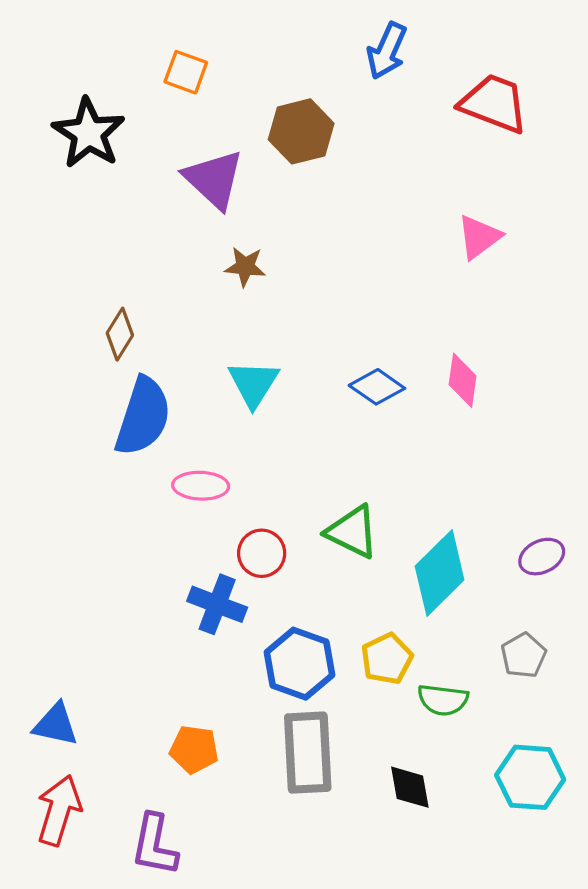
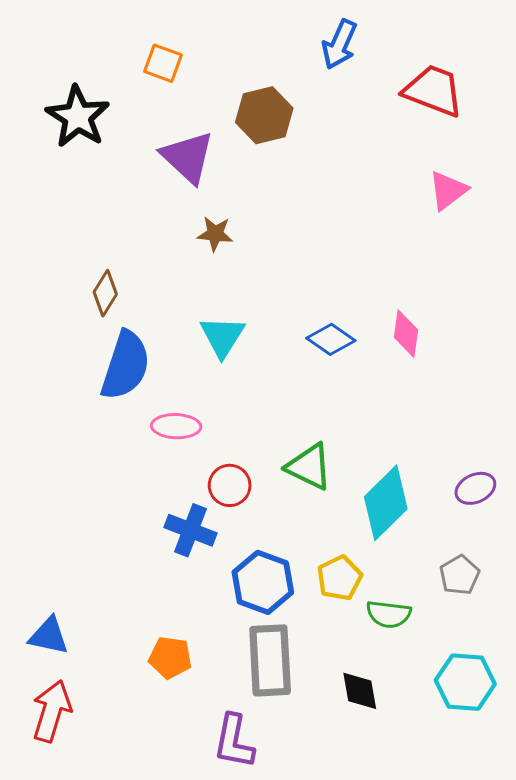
pink triangle: (479, 237) -> (448, 190), moved
purple L-shape: (155, 845) -> (234, 741), moved

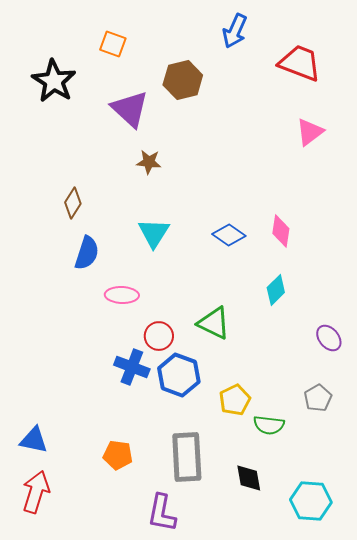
blue semicircle: (125, 365) -> (87, 253), size x0.7
purple ellipse: (475, 488) -> (329, 338), turned 76
cyan diamond: (386, 503) -> (276, 290), moved, size x0.6
blue hexagon: (263, 582) -> (179, 375), moved
cyan hexagon: (465, 682) -> (311, 501), moved

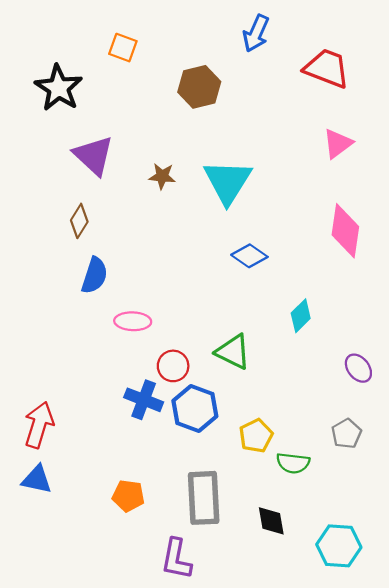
purple triangle: (130, 109) -> (93, 156), moved
pink diamond: (281, 231) -> (345, 231), moved, size x1.5
cyan triangle: (154, 233) -> (228, 182), moved, size x1.4
red arrow: (36, 492) -> (39, 425), moved

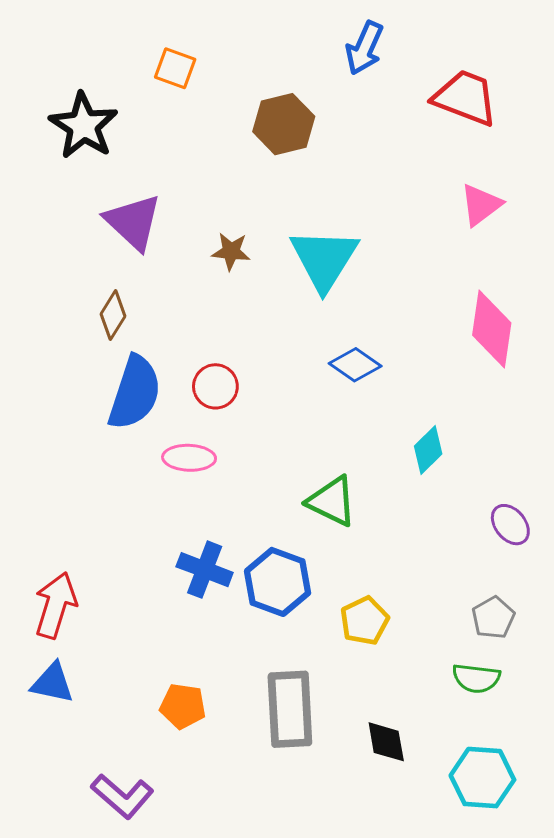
blue semicircle: (95, 275) -> (135, 393), size x1.4
red circle: (173, 366) -> (215, 386), moved
green semicircle: (293, 463) -> (476, 678), moved
purple L-shape: (176, 559) -> (122, 796), moved, turned -60

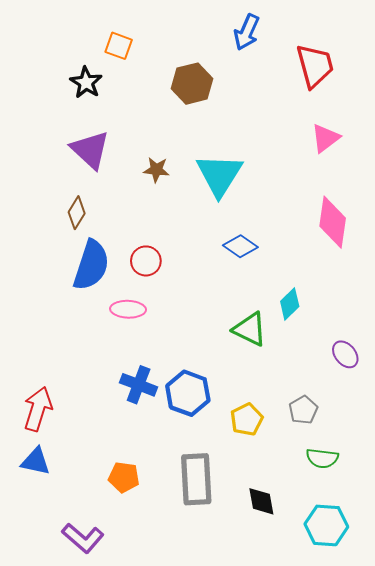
red trapezoid: (465, 98) -> (315, 66), turned 54
black star: (84, 126) -> (86, 83), moved, size x0.7
green triangle: (332, 501) -> (250, 329), moved
gray pentagon: (493, 618) -> (303, 410), moved

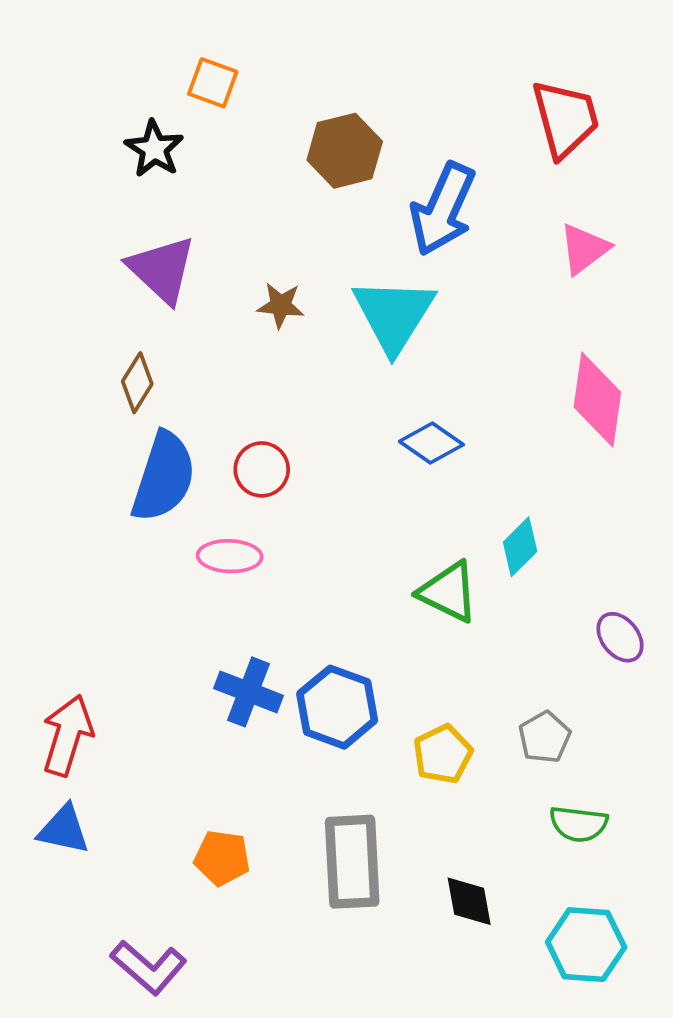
blue arrow: (247, 32) -> (443, 209), moved, size x1.4

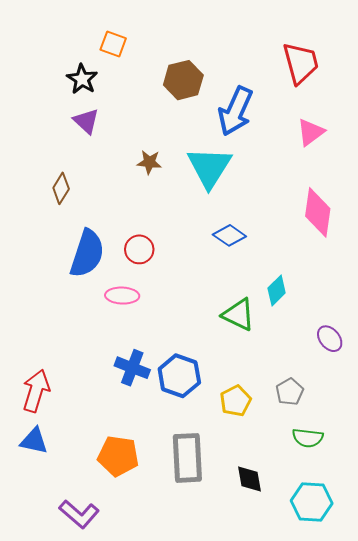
purple triangle: (162, 270) -> (86, 121), moved, size x0.7
brown diamond: (137, 383) -> (61, 188), moved
orange pentagon: (222, 858) -> (118, 456), size x1.4

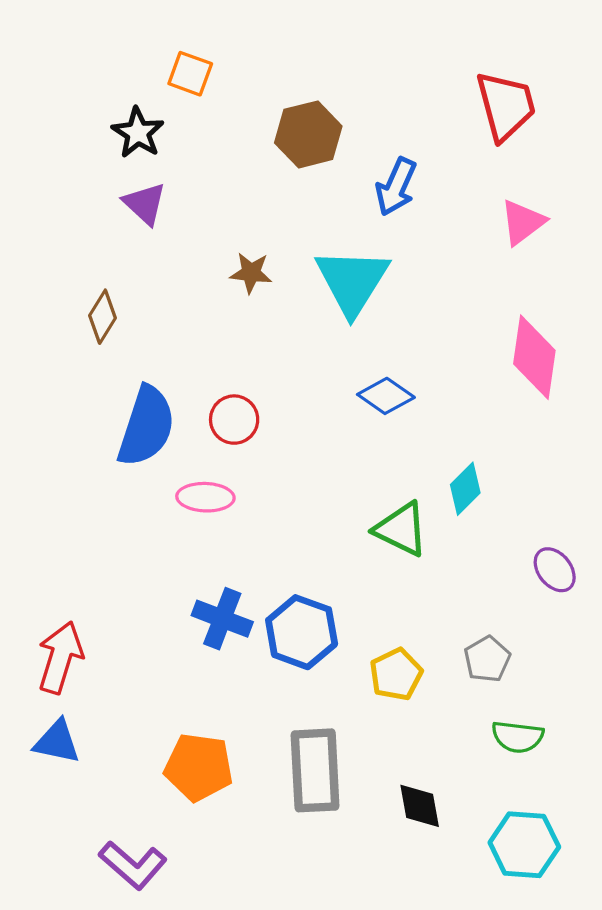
blue arrow: (235, 111) -> (396, 187), size x0.7

